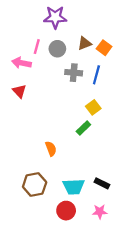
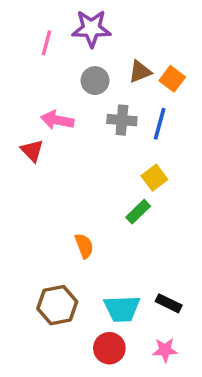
pink line: (37, 47) -> (47, 43), moved
pink arrow: (22, 63) -> (57, 120), moved

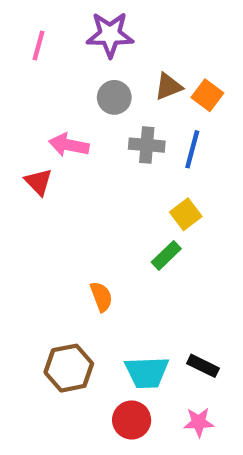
pink line: (47, 43) -> (38, 45), moved

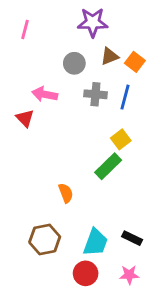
purple star: (110, 35) -> (93, 22), moved
green rectangle: (166, 255) -> (108, 166), size x1.4
cyan trapezoid: (147, 372) -> (95, 242), turned -68

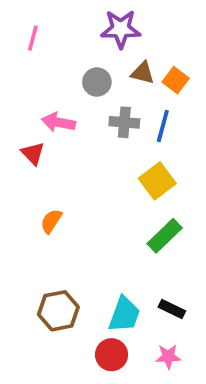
brown triangle: (110, 56) -> (143, 73), turned 36
yellow square: (121, 139) -> (157, 181), size x1.4
green rectangle: (108, 166) -> (165, 236), moved
orange semicircle: (66, 193) -> (51, 221), moved, turned -126

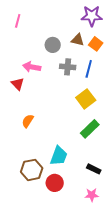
purple star: (121, 29) -> (92, 16), moved
cyan trapezoid: (124, 314) -> (59, 156), moved
red circle: (112, 355) -> (55, 183), moved

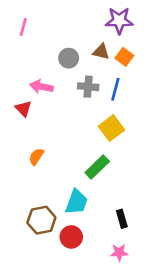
green rectangle: (90, 129) -> (97, 167), moved
black rectangle: (94, 169) -> (122, 219), turned 48

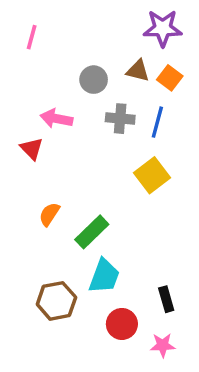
green rectangle: (97, 167) -> (92, 232), moved
red circle: (71, 237) -> (122, 324), moved

